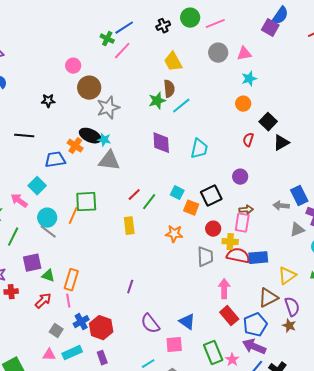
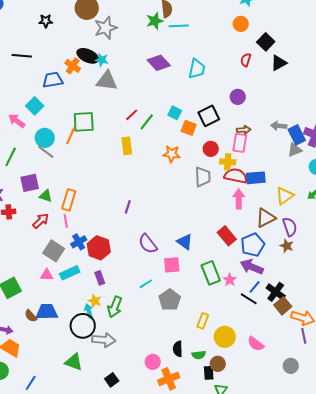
cyan line: (181, 106) -> (179, 26), turned 36
purple diamond: (161, 143) -> (159, 63), turned -40
blue rectangle: (299, 196) -> (297, 135), moved
pink arrow: (224, 289) -> (239, 199), moved
gray square: (56, 331) -> (54, 251), size x1.5

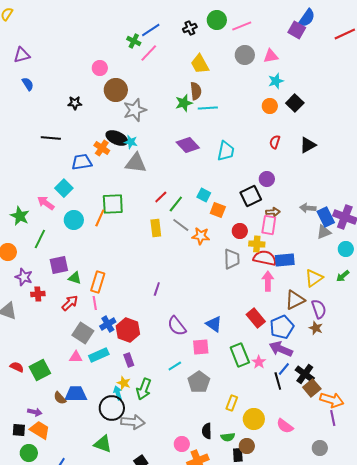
black square: (266, 42) -> (295, 103), moved
black square: (209, 116) -> (251, 196), moved
gray line: (46, 152) -> (181, 225), moved
black line: (249, 299) -> (278, 381), turned 42

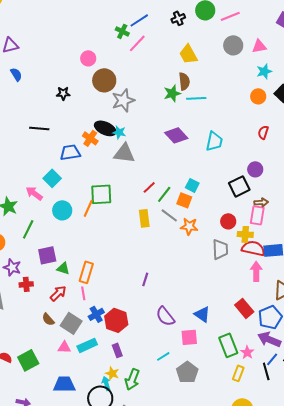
orange square: (218, 210) -> (184, 200), moved
brown semicircle: (60, 398) -> (48, 319), moved
yellow rectangle: (232, 403) -> (238, 373), moved

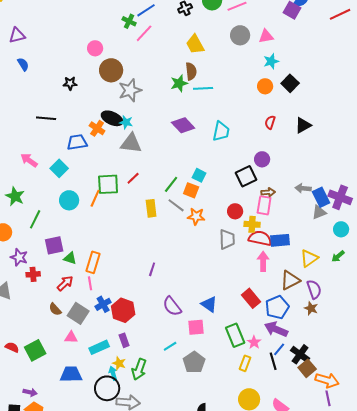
red line: (149, 187) -> (133, 178), moved
pink arrow: (34, 193) -> (29, 160), moved
cyan rectangle: (87, 345) -> (99, 347), moved

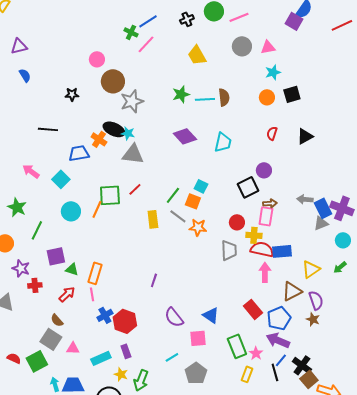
brown semicircle: (191, 71) -> (224, 97), moved
black square: (290, 83) -> (292, 94), turned 30
gray square: (78, 313) -> (51, 339), moved
cyan arrow: (113, 373) -> (55, 384), moved

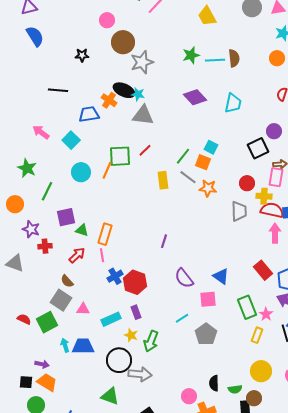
blue semicircle: (25, 75) -> (35, 36), size x1.5

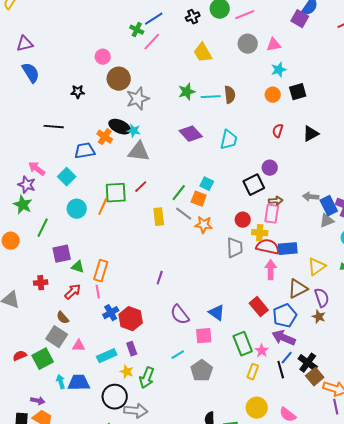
purple star: (31, 229) -> (27, 185), moved
red semicircle: (24, 319) -> (20, 356), turned -48

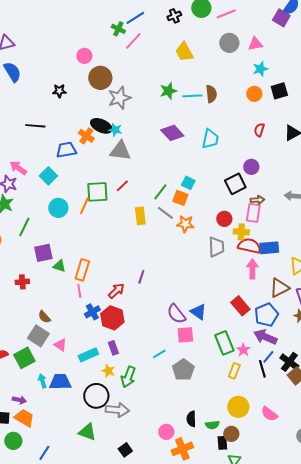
red arrow: (73, 292) -> (116, 291), moved
purple semicircle: (180, 315) -> (176, 314), moved
pink triangle: (79, 346) -> (60, 345), turned 32

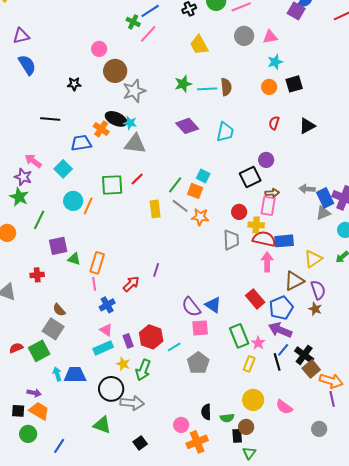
orange line: (84, 206) -> (88, 206), moved
red hexagon: (112, 318) -> (151, 337), moved
pink triangle: (60, 345) -> (106, 330), moved

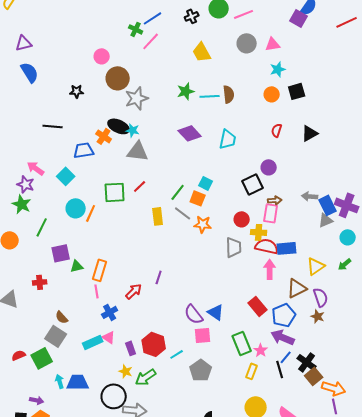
green triangle: (74, 259) -> (77, 266), turned -32
cyan rectangle: (103, 348) -> (93, 342), moved
green arrow: (143, 370) -> (146, 377), turned 35

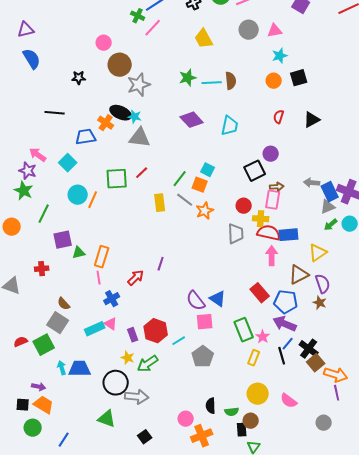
orange star: (203, 224) -> (205, 211), turned -30
green arrow: (345, 264) -> (331, 225), moved
blue pentagon: (284, 315) -> (286, 302), turned 30

